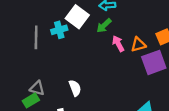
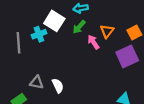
orange triangle: (138, 45) -> (107, 31), moved, turned -32
gray triangle: (37, 88) -> (37, 82), moved

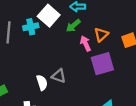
purple square: (127, 56) -> (102, 64), moved
gray triangle: (37, 82) -> (59, 76), moved

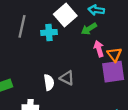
cyan cross: (31, 27) -> (49, 32), moved
orange triangle: (101, 35) -> (114, 54), moved, turned -32

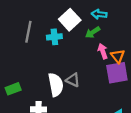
white semicircle: (49, 82) -> (56, 85), size x1.5

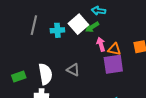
white square: (70, 20) -> (78, 24), moved
orange triangle: (118, 56) -> (114, 49), turned -40
white semicircle: (56, 85) -> (45, 74), moved

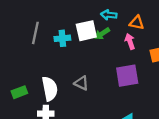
white square: (78, 24) -> (86, 31), turned 30
pink arrow: (101, 44) -> (130, 41), moved
orange triangle: (114, 49) -> (137, 23), moved

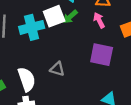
cyan cross: (62, 38) -> (32, 27), size x1.5
purple square: (127, 76) -> (102, 55), turned 30

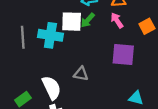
white square: (54, 16) -> (72, 22), turned 30
cyan cross: (32, 27) -> (50, 35), turned 30

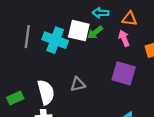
gray triangle: (81, 74) -> (78, 84), turned -35

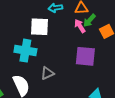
green arrow: (95, 32) -> (89, 20), moved
cyan cross: (55, 40) -> (25, 51), moved

